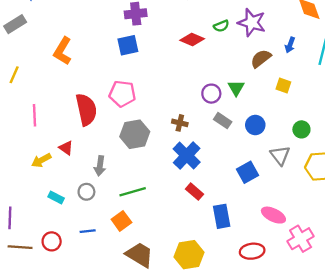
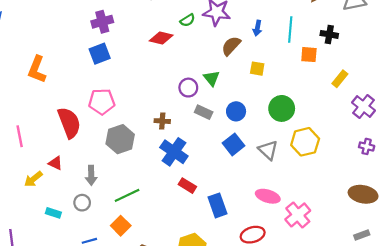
green circle: (301, 129) -> (282, 108), size x1.5
gray triangle: (280, 155) -> (268, 150), moved
blue square: (247, 172) -> (234, 144), moved

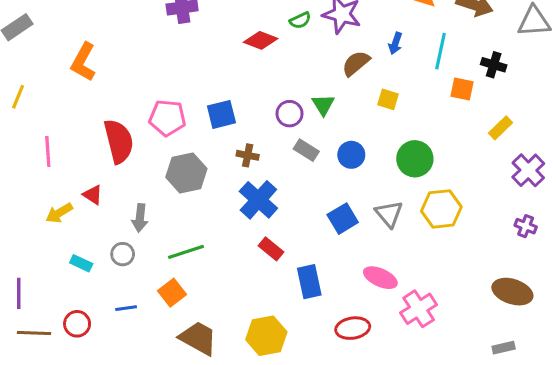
blue square: (100, 54) -> (221, 114), moved
blue square: (234, 144) -> (343, 219), moved

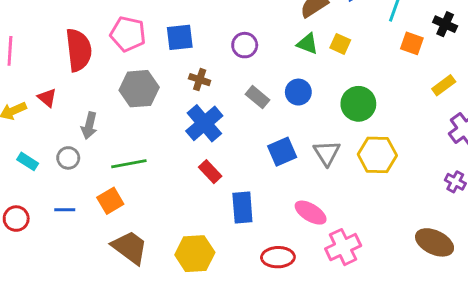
green triangle: (323, 105) -> (307, 44), moved, turned -45
gray rectangle: (306, 150) -> (258, 97), moved

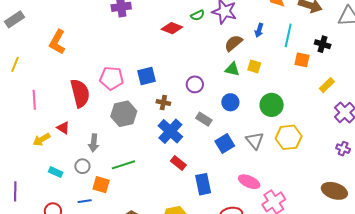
purple circle: (245, 45) -> (195, 84), moved
gray rectangle: (258, 97) -> (204, 119), moved
orange square: (110, 201) -> (101, 185), moved, turned -36

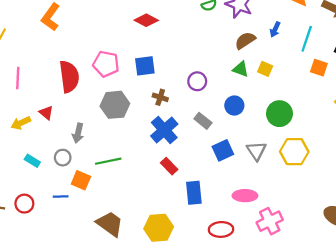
red diamond: (172, 28) -> (146, 20), moved
pink ellipse: (249, 182) -> (245, 196), turned -30

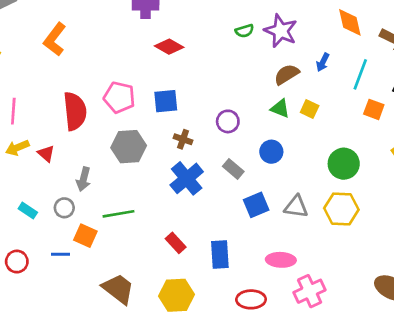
green circle: (279, 114) -> (344, 164), moved
yellow arrow: (21, 123) -> (17, 148), moved
gray triangle: (256, 151) -> (296, 207), turned -50
red rectangle: (169, 166) -> (176, 243), moved

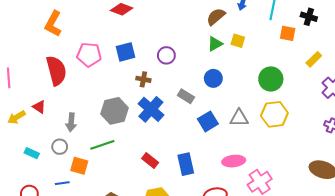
orange L-shape: (55, 39) -> (53, 24), moved
green triangle: (280, 108) -> (215, 44), turned -42
purple circle: (228, 121) -> (166, 55), moved
gray hexagon: (129, 147) -> (114, 111), moved
yellow arrow: (17, 148) -> (17, 117), moved

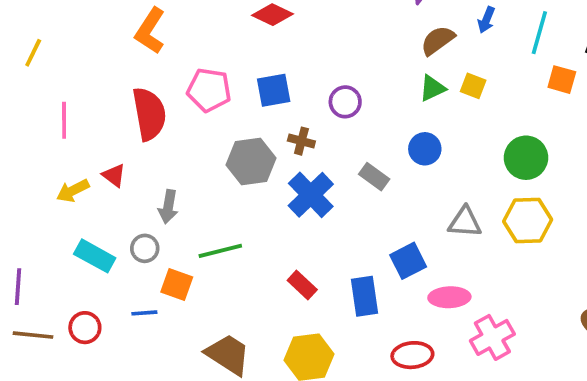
gray hexagon: (114, 111) -> (251, 161), moved
blue square: (208, 121) -> (408, 261), moved
cyan rectangle: (32, 153) -> (95, 256), size x1.5

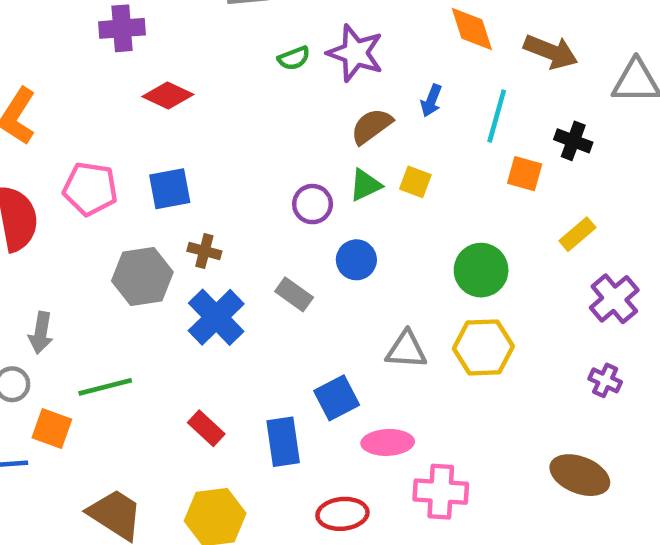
purple circle: (345, 102) -> (312, 204), moved
pink cross: (492, 337) -> (441, 492), turned 33

